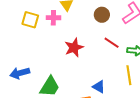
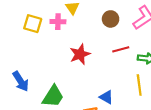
red line: (112, 43) -> (121, 49), turned -49
blue arrow: (20, 73) -> (21, 81), turned -108

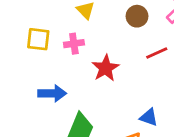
pink cross: (58, 22) -> (74, 44), moved
blue arrow: (21, 81) -> (52, 93), moved, turned -48

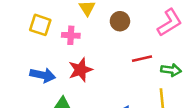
brown circle: (137, 16) -> (120, 21), moved
red star: (106, 68) -> (80, 70), moved

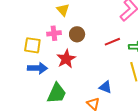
brown circle: (120, 21) -> (77, 34), moved
yellow square: (40, 25) -> (32, 45), moved

